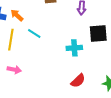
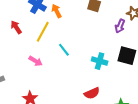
cyan line: (34, 34) -> (64, 50), moved

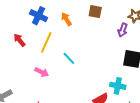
orange arrow: (57, 11) -> (66, 19), moved
cyan cross: (100, 61) -> (118, 86), moved

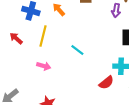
cyan line: (69, 58) -> (77, 50), moved

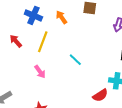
pink arrow: (44, 66) -> (40, 72), turned 32

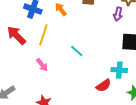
red arrow: (16, 41) -> (16, 35), size x1.5

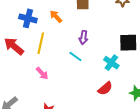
purple arrow: (118, 14) -> (83, 38), moved
cyan cross: (119, 70) -> (111, 63), moved, turned 35

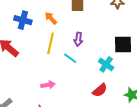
yellow line: (41, 43) -> (50, 43), moved
pink arrow: (42, 73) -> (48, 85), moved, turned -56

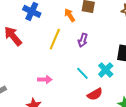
orange arrow: (51, 18) -> (70, 15), moved
cyan line: (70, 58) -> (82, 73), moved

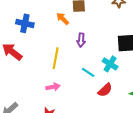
yellow line: (55, 39) -> (56, 58), moved

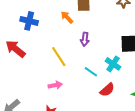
yellow line: (56, 58) -> (59, 57), turned -45

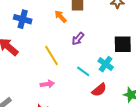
purple arrow: (85, 39) -> (78, 39), turned 32

